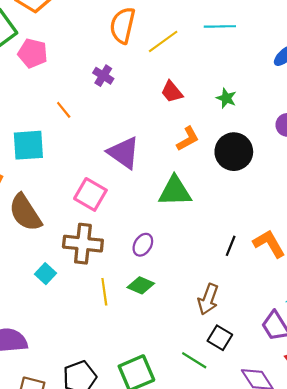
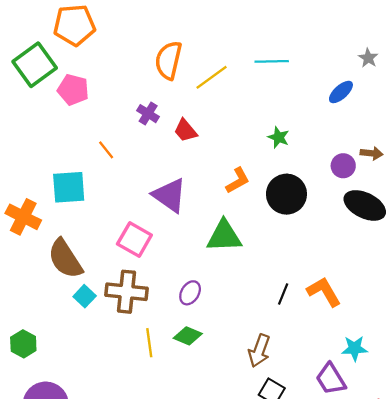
red trapezoid: (172, 92) -> (186, 131), moved
cyan square: (45, 274) -> (85, 296), moved

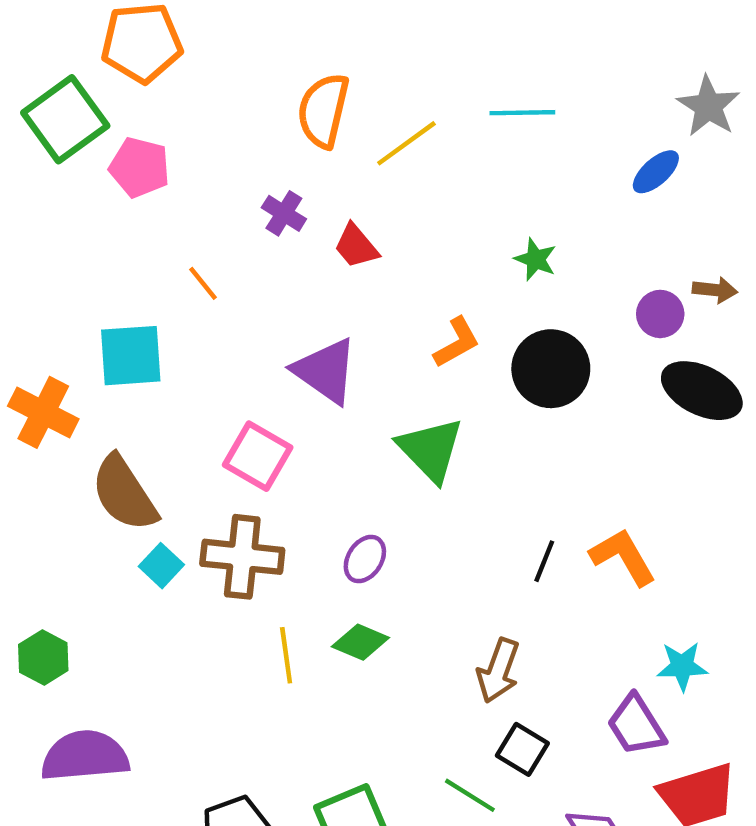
gray star: (368, 58) -> (708, 106), size x1.6
green triangle: (224, 236) -> (431, 450), turned 48

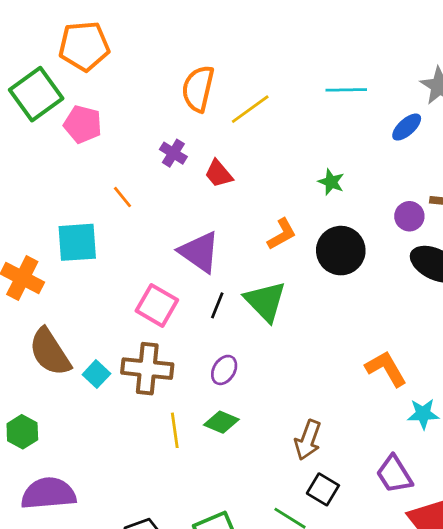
cyan line: (522, 113) -> (346, 90), moved
brown semicircle: (124, 493) -> (50, 352), moved
black line: (544, 561) -> (217, 305), moved
cyan star: (682, 666) -> (423, 414), moved

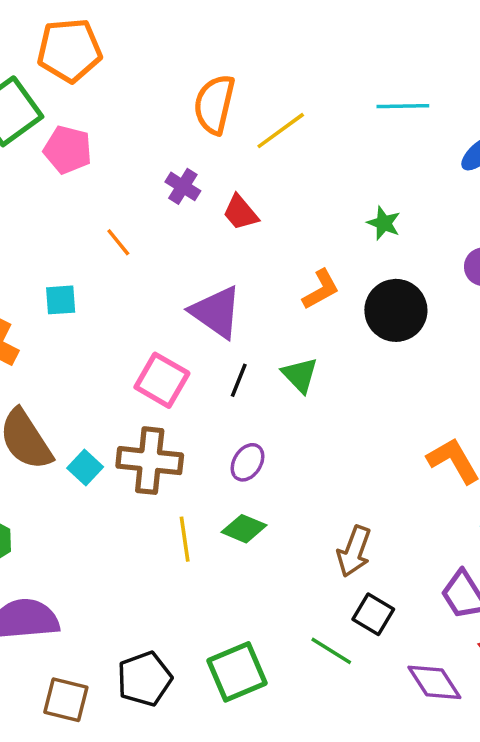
cyan square: (77, 242) -> (61, 300), size x0.6
green triangle: (265, 301) -> (300, 375), size x0.7

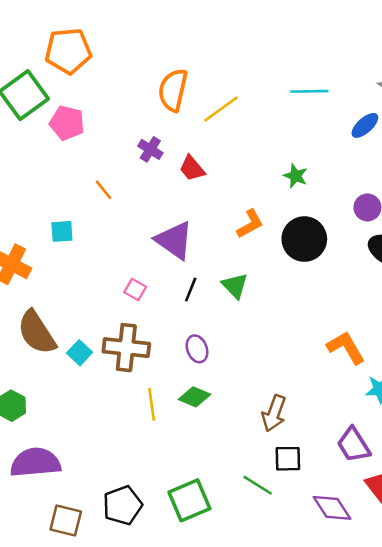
pink square: (162, 380) -> (135, 290), size x0.6
purple ellipse: (247, 462) -> (197, 349), turned -52
black square: (373, 614) -> (288, 459), turned -32

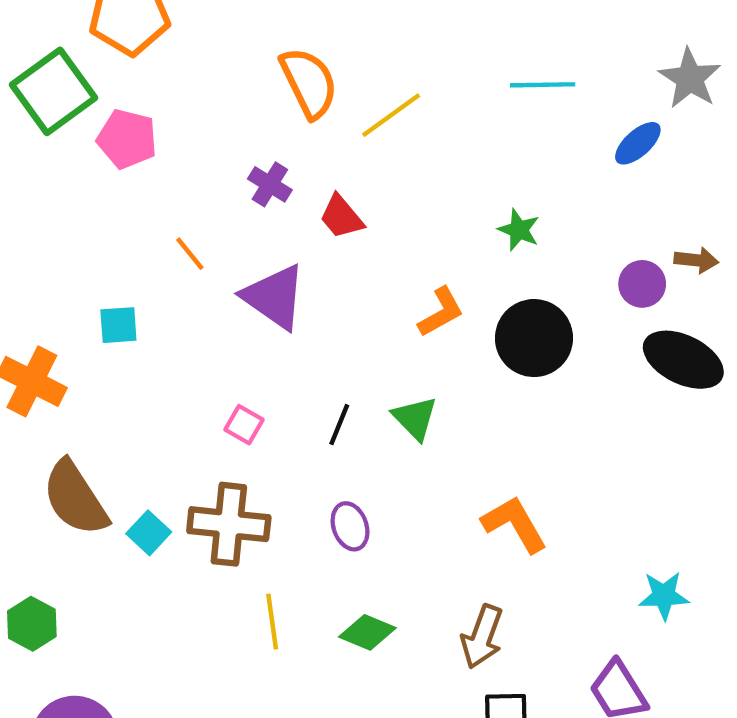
orange semicircle: (173, 90) -> (309, 83), turned 141
purple triangle: (174, 240) -> (274, 297), moved
orange L-shape: (346, 348) -> (514, 524), moved
green diamond: (194, 397) -> (367, 632), moved

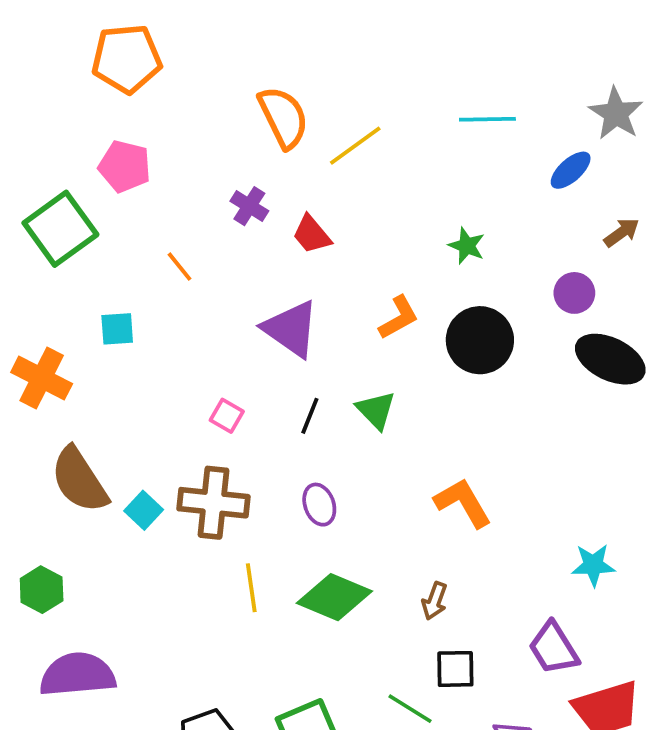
green square: (54, 91) -> (60, 229), moved
brown arrow: (696, 260) -> (622, 233), moved, turned -42
purple triangle: (274, 297) -> (291, 329), moved
green diamond: (367, 632) -> (334, 597), size x1.5
brown arrow: (482, 637) -> (435, 601), size x0.7

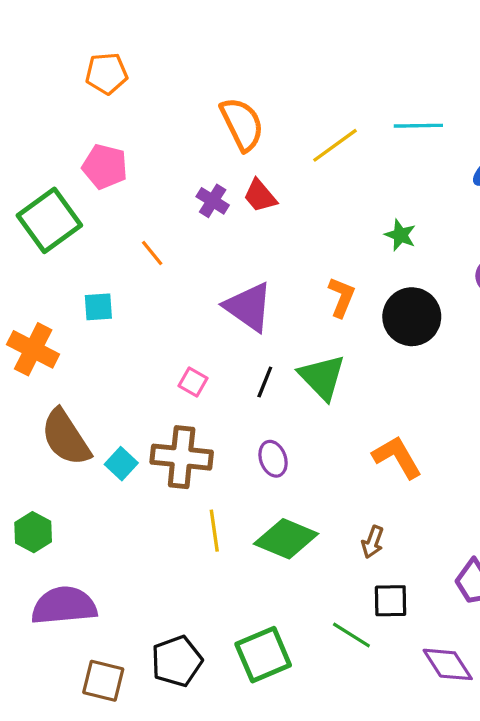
orange pentagon: (127, 59) -> (107, 73), size x0.7
yellow line: (355, 146) -> (335, 145), moved
red trapezoid: (312, 234) -> (260, 196), moved
orange L-shape: (399, 318) -> (342, 297), turned -39
green triangle: (376, 410) -> (322, 377), size x1.4

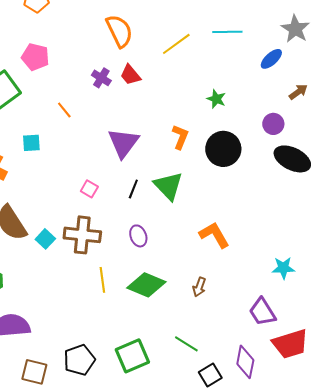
purple triangle: (249, 307) -> (123, 143), turned 32
black square: (391, 601) -> (210, 375), moved, turned -30
purple diamond: (448, 664) -> (245, 362), turned 44

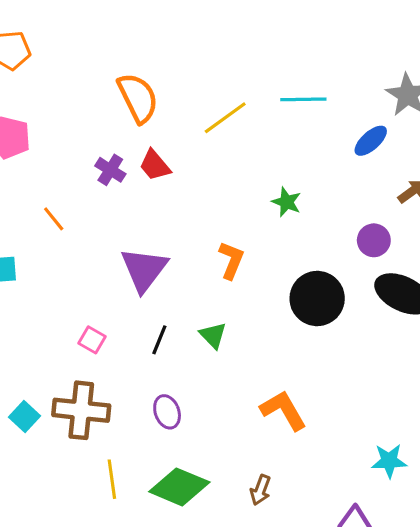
black circle: (223, 149) -> (317, 298), moved
green triangle: (168, 186) -> (213, 335), size x0.6

